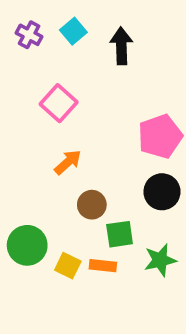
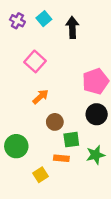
yellow square: (68, 266) -> (40, 175), moved, turned 32

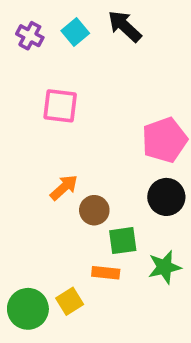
black arrow: (72, 27) -> (125, 26), moved, turned -45
pink square: (35, 61) -> (60, 106), turned -35
orange arrow: (40, 97) -> (64, 187), moved
green circle: (16, 146) -> (28, 309), moved

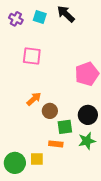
cyan square: (75, 32) -> (40, 17), turned -32
black circle: (166, 197) -> (88, 115), moved
yellow square: (70, 301) -> (37, 159), turned 32

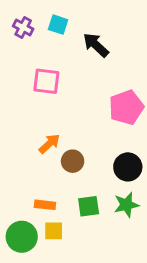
black arrow: (66, 14) -> (96, 45), moved
green square: (65, 127) -> (89, 206), moved
orange rectangle: (56, 144) -> (45, 205), moved

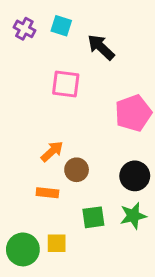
pink square: (46, 81) -> (66, 84), moved
orange rectangle: (45, 205) -> (47, 193), moved

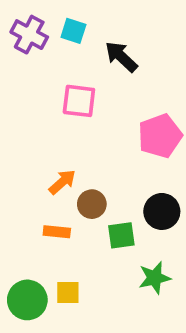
purple cross: (24, 29) -> (29, 35), size x1.4
green star: (133, 216) -> (154, 278), moved
green square: (93, 217) -> (121, 235), moved

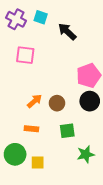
pink square: (79, 101) -> (25, 55), moved
brown circle: (92, 204) -> (57, 103), moved
black circle: (162, 211) -> (90, 101), moved
green circle: (27, 300) -> (15, 154), moved

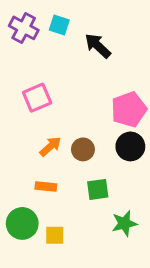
pink square: (25, 55) -> (37, 98), moved, turned -30

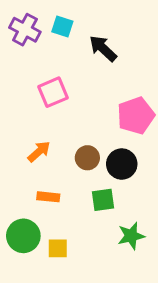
pink square: (37, 98) -> (53, 92), moved
orange arrow: (50, 146) -> (39, 152), moved
black circle: (130, 146) -> (122, 164), moved

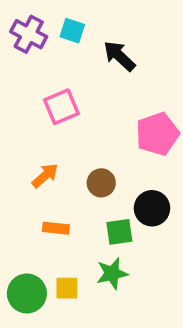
black circle: (122, 164) -> (152, 208), moved
green circle: (23, 236) -> (27, 293), moved
green star: (131, 236) -> (112, 274), moved

